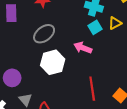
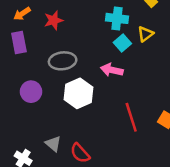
gray ellipse: (44, 34) -> (63, 61), turned 40
purple circle: (12, 78) -> (31, 92), moved

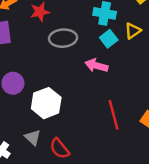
gray ellipse: (63, 61) -> (63, 38), moved
white hexagon: (78, 93) -> (46, 103), moved

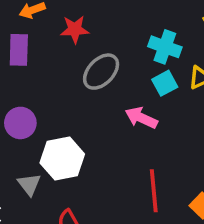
gray ellipse: (63, 38) -> (101, 72), turned -52
gray triangle: (33, 138) -> (29, 184), moved

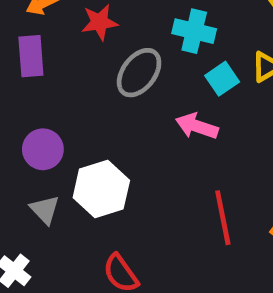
cyan cross: (165, 47) -> (194, 31), moved
gray triangle: (29, 184) -> (45, 210), moved

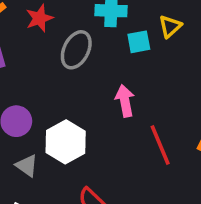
cyan square: (222, 79) -> (139, 42), turned 35
pink arrow: (197, 126) -> (125, 101), moved, turned 72

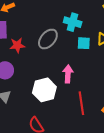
red star: (39, 18) -> (17, 45), moved
white hexagon: (66, 142) -> (44, 90), moved

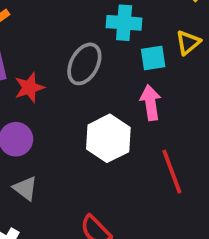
pink arrow: (68, 74) -> (151, 103), moved
white hexagon: (44, 90) -> (108, 138), moved

